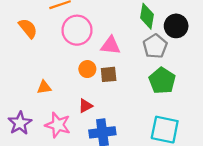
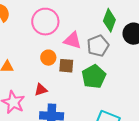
gray pentagon: (155, 46) -> (98, 46), moved
green pentagon: (162, 81) -> (94, 76), moved

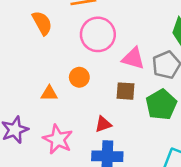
orange circle: (48, 58) -> (79, 77), moved
red triangle: (41, 90) -> (103, 124), moved

